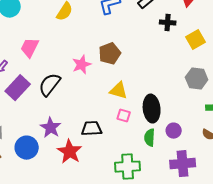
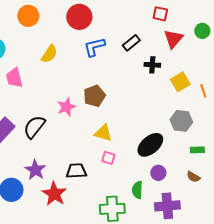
pink trapezoid: (30, 48) -> (14, 78), moved, turned -40
black ellipse: (152, 109) -> (150, 145), moved, turned 56
green semicircle: (150, 138) -> (137, 190), moved

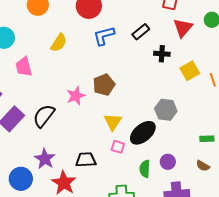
gray hexagon: (181, 121) -> (166, 110), moved
yellow triangle: (103, 133) -> (113, 122), turned 48
black ellipse: (150, 145) -> (143, 133), moved
green semicircle: (137, 190) -> (145, 169), moved

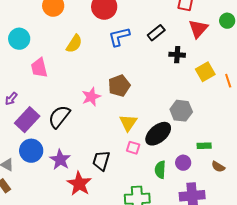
green rectangle: (207, 139) -> (204, 146), moved
black trapezoid: (86, 160) -> (101, 161), turned -70
blue circle: (21, 179) -> (31, 151), moved

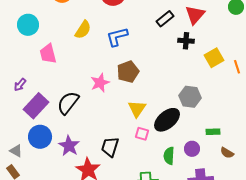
red triangle: (198, 29) -> (195, 15), moved
blue L-shape: (119, 37) -> (117, 37), moved

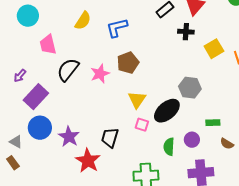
black semicircle: (68, 103) -> (68, 70), moved

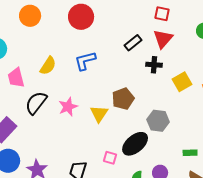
yellow semicircle: (83, 21) -> (48, 66), moved
brown pentagon: (128, 63) -> (123, 99), moved
yellow triangle: (137, 100) -> (99, 114), moved
green rectangle: (213, 123) -> (190, 153), moved

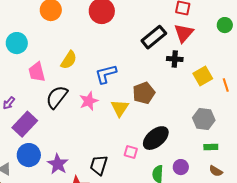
black rectangle: (133, 43) -> (154, 37), size x1.4
blue L-shape: (85, 61) -> (106, 74), moved
gray hexagon: (158, 121) -> (204, 119), moved

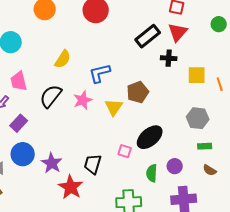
pink trapezoid: (37, 72) -> (19, 81), moved
yellow square: (203, 76) -> (197, 75), turned 30
purple rectangle: (25, 124) -> (19, 123), size x0.7

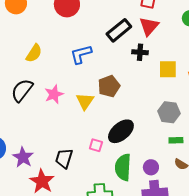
blue L-shape: (100, 73) -> (81, 54), moved
purple circle: (175, 166) -> (151, 167), moved
green semicircle: (152, 173) -> (123, 167), size x1.5

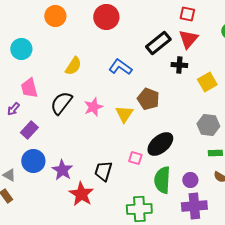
blue L-shape: (81, 54) -> (120, 67), turned 50
yellow square: (168, 69) -> (207, 82), turned -30
brown pentagon: (109, 86) -> (148, 99), turned -30

